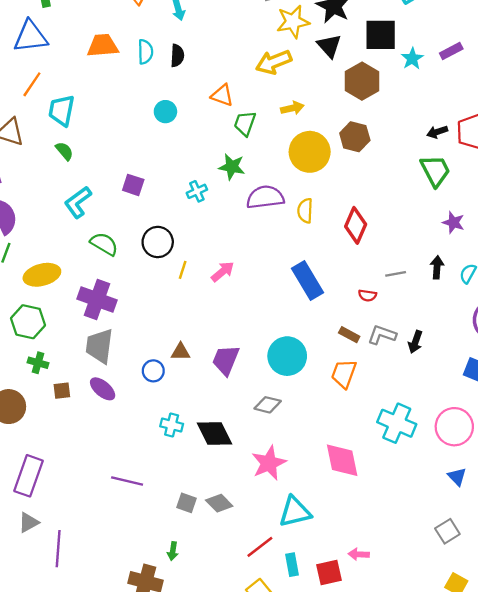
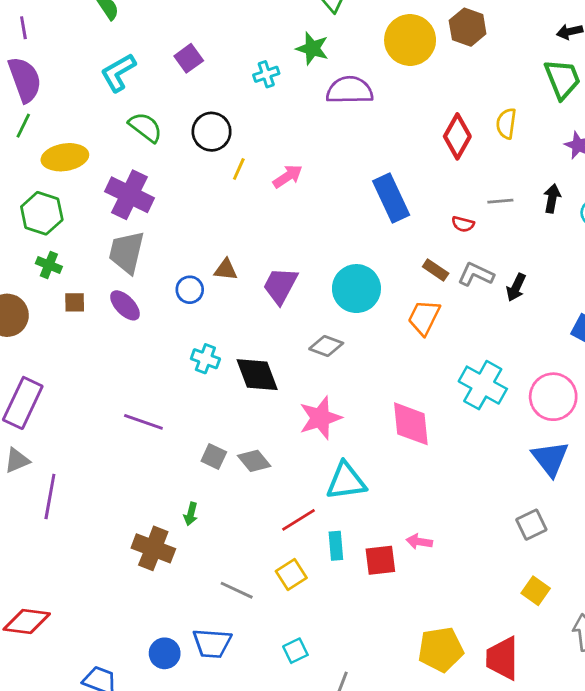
purple square: (133, 185) -> (189, 58), turned 30
yellow semicircle: (305, 211) -> (506, 124), moved
blue triangle: (457, 477) -> (550, 459), size x1.6

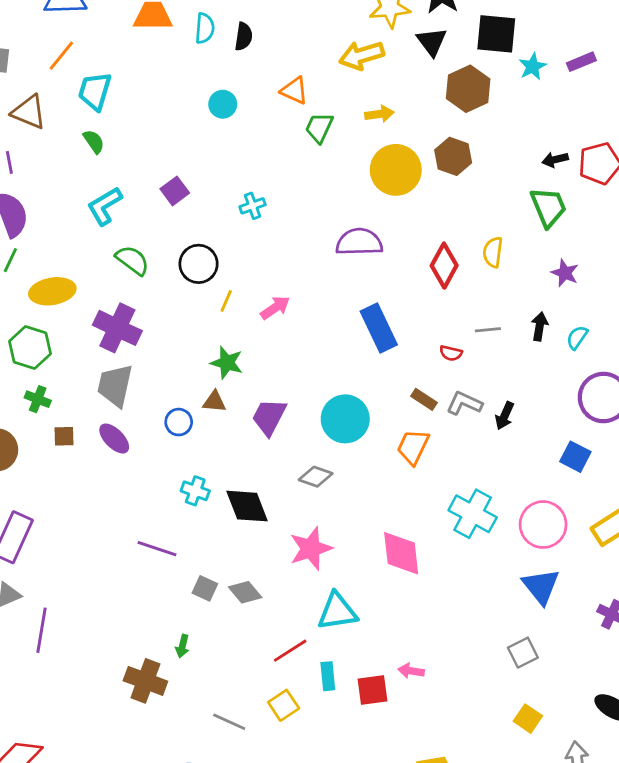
green star: (312, 48) -> (227, 363), moved
purple semicircle: (350, 90) -> (359, 242), moved
purple line: (143, 422) -> (157, 549), moved

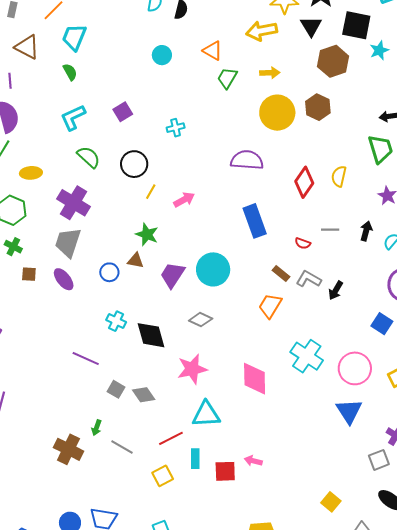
yellow ellipse: (52, 291) -> (31, 173), size x0.7
cyan circle: (345, 419) -> (213, 269), moved
gray square: (523, 653) -> (379, 460), moved
gray line: (229, 722) -> (122, 447), moved

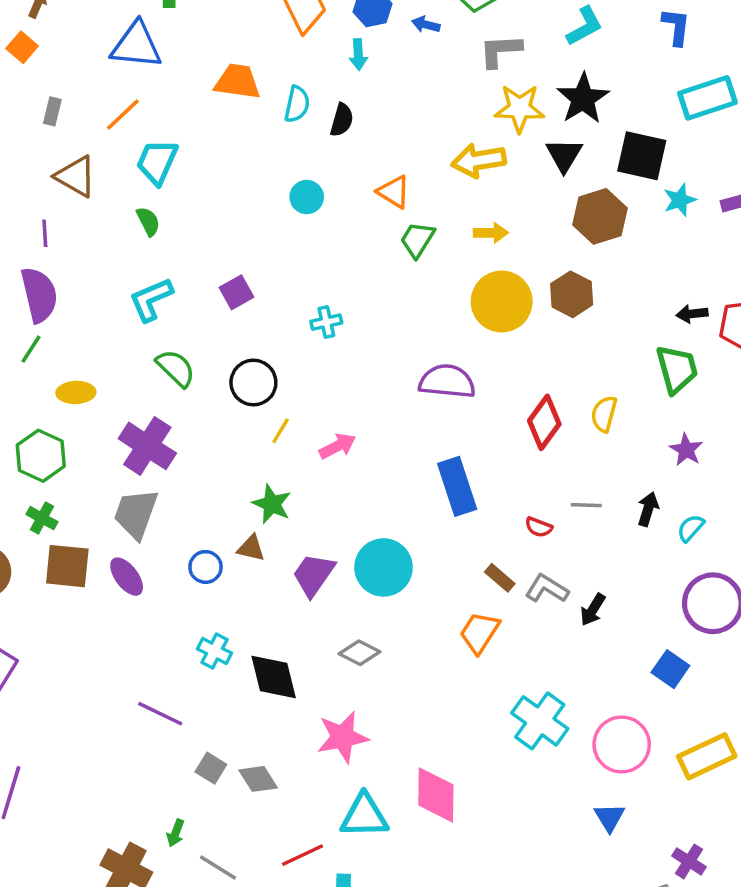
brown square: (29, 274) -> (67, 566), size x1.8
pink diamond: (255, 379) -> (436, 795), moved
blue triangle: (349, 411) -> (610, 817), size x0.7

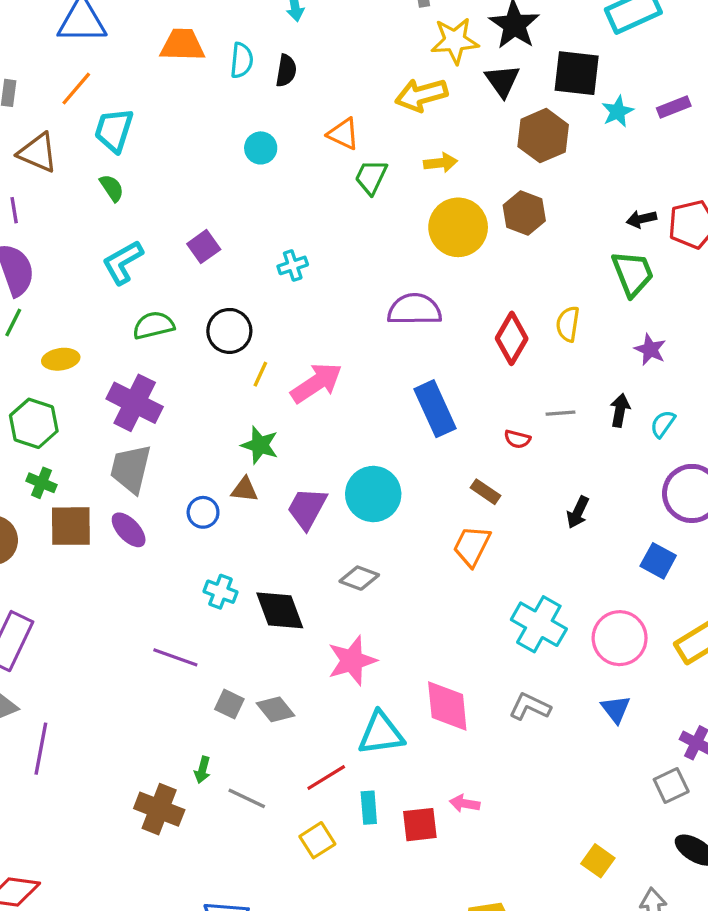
green semicircle: (176, 368) -> (153, 325), turned -51
pink arrow: (337, 446) -> (316, 383), size x1.5
gray L-shape: (547, 589) -> (530, 707), moved

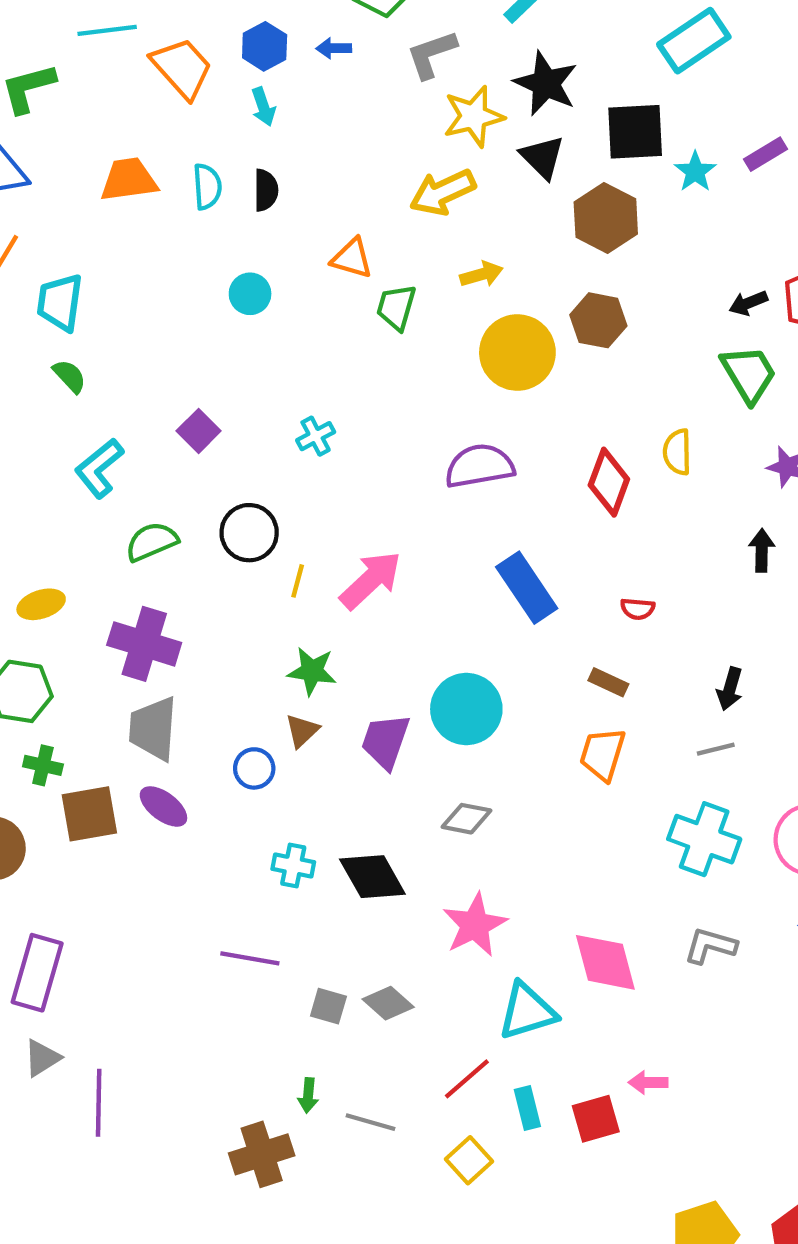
gray line: (560, 413) -> (716, 749), moved
brown triangle: (244, 490) -> (302, 731), turned -40
brown cross: (159, 809) -> (262, 1154), turned -30

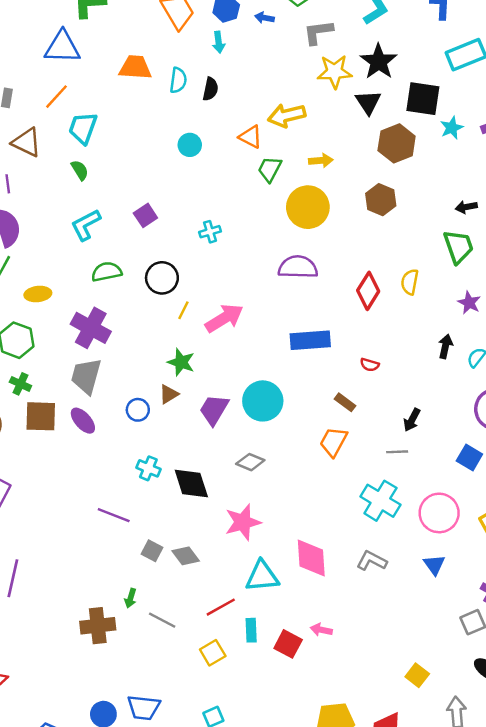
yellow arrow: (443, 192) -> (287, 115), moved
yellow circle: (517, 353) -> (308, 207), moved
blue rectangle: (527, 588) -> (310, 340), turned -72
red square: (596, 1119) -> (288, 644), turned 32

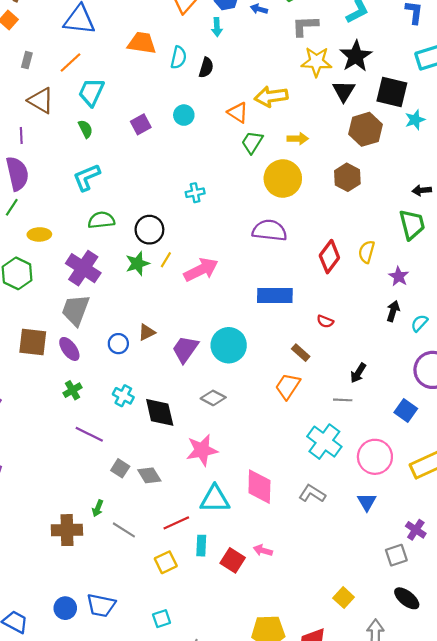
purple square: (145, 215) -> (141, 124), moved
purple star: (469, 303) -> (399, 276), moved
green star: (181, 362) -> (137, 263), moved, turned 30
green cross: (20, 384) -> (72, 390), moved, turned 30

